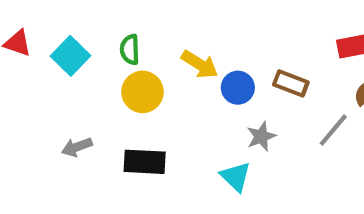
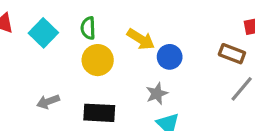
brown rectangle: (291, 83) -> (232, 54), moved
gray star: (261, 136) -> (157, 94), moved

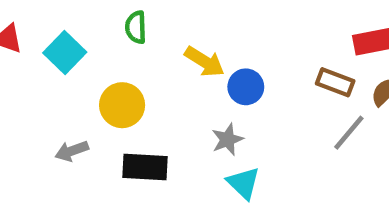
green semicircle: (88, 28) -> (136, 27), moved
yellow circle: (98, 60) -> (122, 105), moved

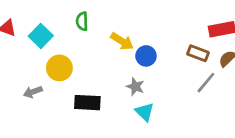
yellow circle: (122, 105) -> (59, 68), moved
gray star: (227, 139) -> (135, 87), turned -30
gray arrow: (72, 151) -> (33, 92), moved

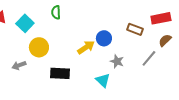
yellow arrow: (122, 41) -> (86, 47), moved, turned -66
brown rectangle: (198, 53) -> (135, 29), moved
gray star: (135, 87) -> (117, 61), moved

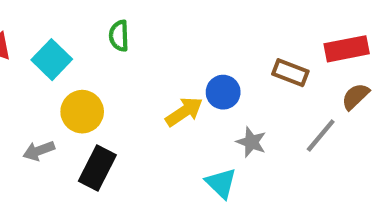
black rectangle: (60, 73) -> (97, 168), moved, turned -66

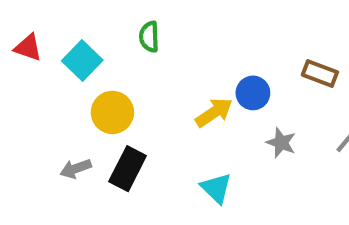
gray arrow: (39, 151) -> (76, 169), moved
cyan triangle: (221, 183) -> (216, 188), moved

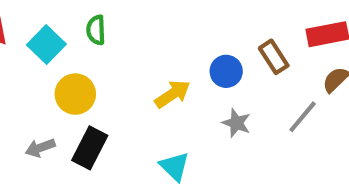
green semicircle: (149, 37) -> (96, 30), moved
brown rectangle: (320, 73) -> (274, 57), turned 36
blue circle: (253, 93) -> (226, 71), moved

